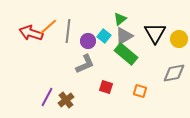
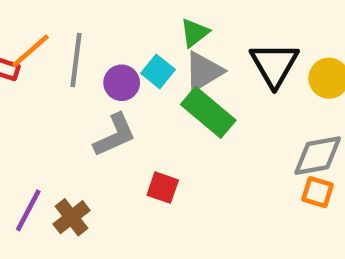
orange square: (140, 91) -> (318, 192), moved

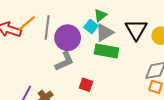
cyan square: (158, 71) -> (91, 26), moved
purple circle: (122, 83) -> (68, 38), size x1.6
green rectangle: (208, 112) -> (106, 51), turned -30

